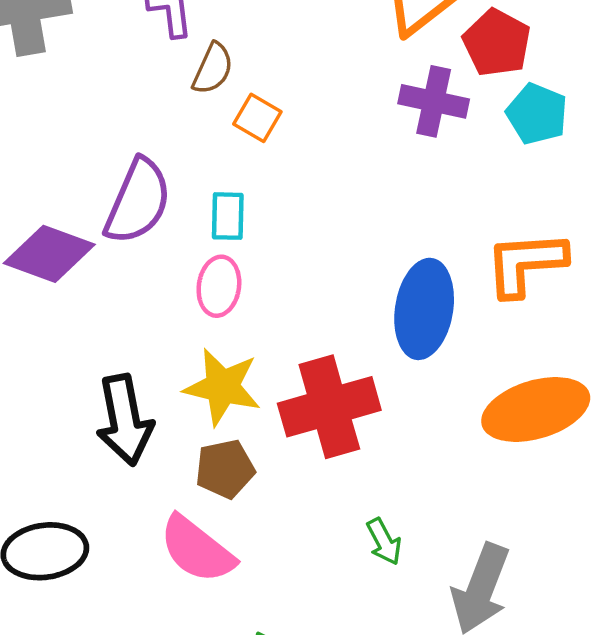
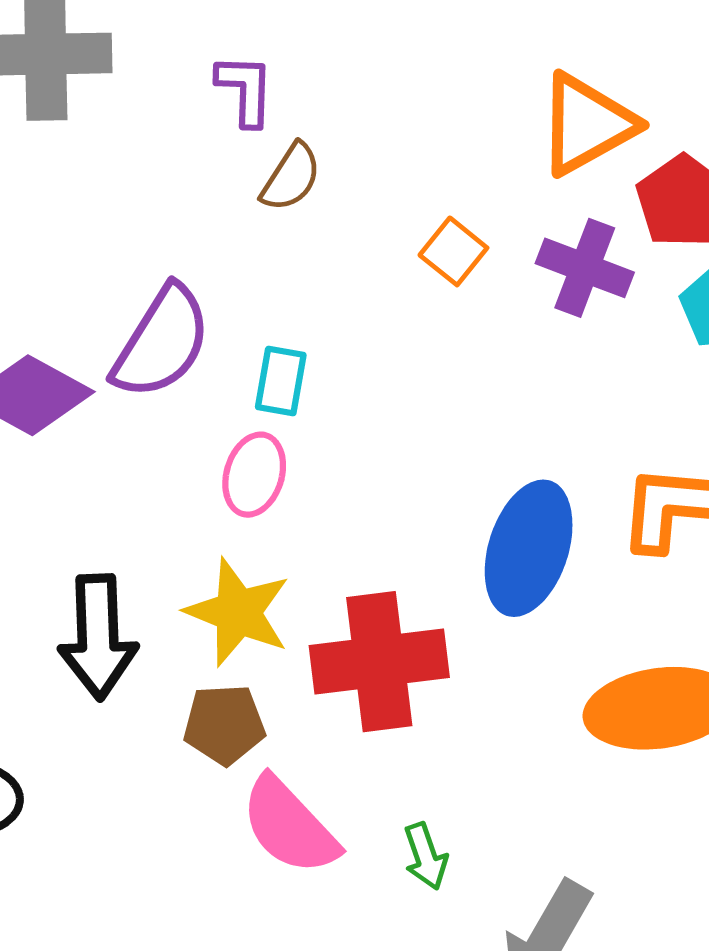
orange square: (257, 118) -> (453, 251), moved
pink semicircle: (197, 549) -> (289, 826), moved

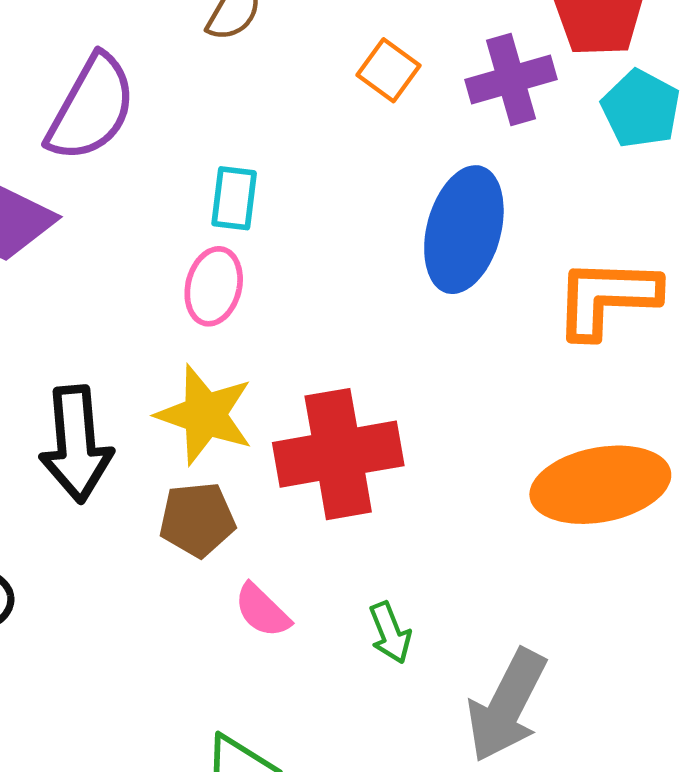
purple cross: (585, 268) -> (511, 79), turned -34
purple semicircle: (162, 342) -> (91, 108), moved
blue ellipse: (529, 548) -> (464, 230), moved
pink semicircle: (289, 826) -> (262, 611), size x0.6

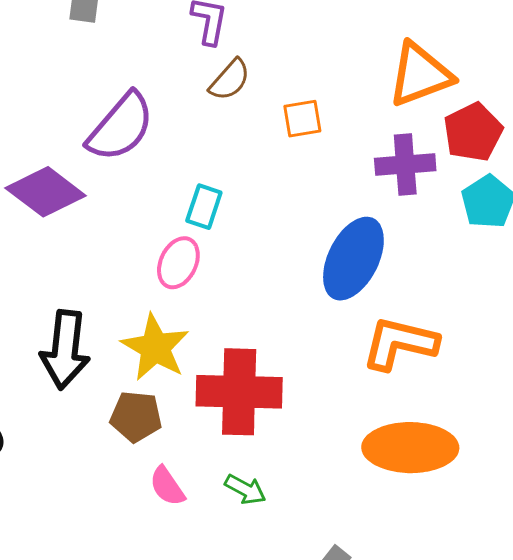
orange square: (388, 70) -> (302, 119), moved, turned 33
orange L-shape: (607, 298) -> (400, 343), moved
green arrow: (390, 633) -> (245, 489), moved, turned -51

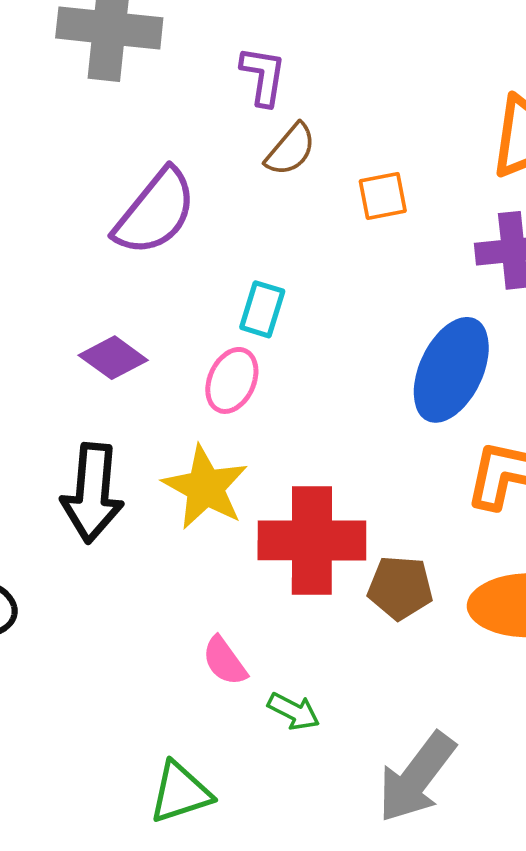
purple diamond: (46, 192) -> (113, 358), moved, size x0.7
brown pentagon: (136, 417) -> (400, 588), moved
green arrow: (245, 489) -> (294, 711), moved

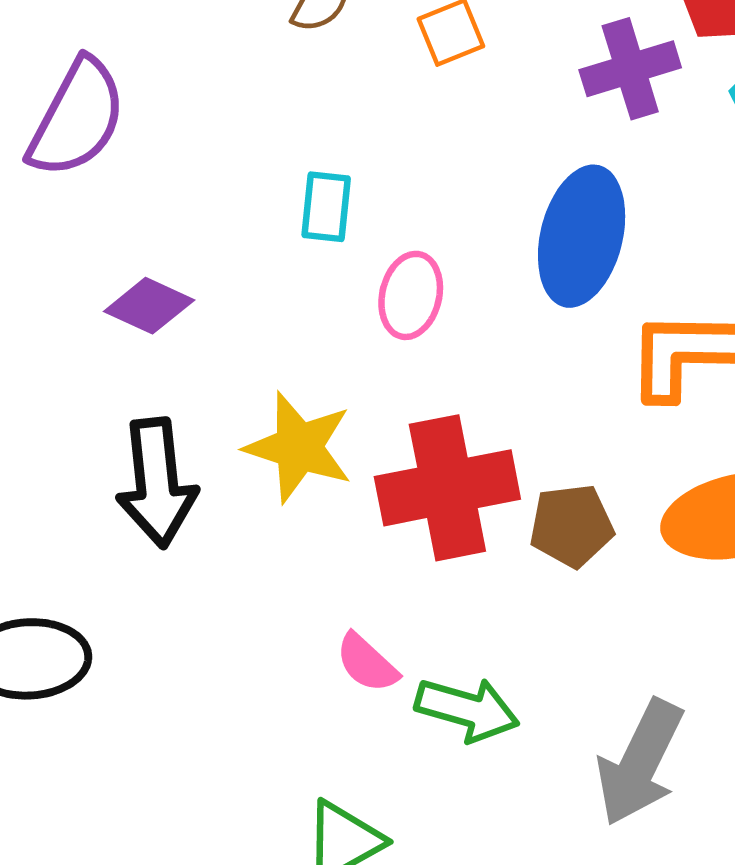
purple semicircle: (155, 212) -> (77, 118), moved
pink ellipse: (232, 380) -> (411, 295), moved
green arrow: (294, 711) -> (467, 709), size x1.5

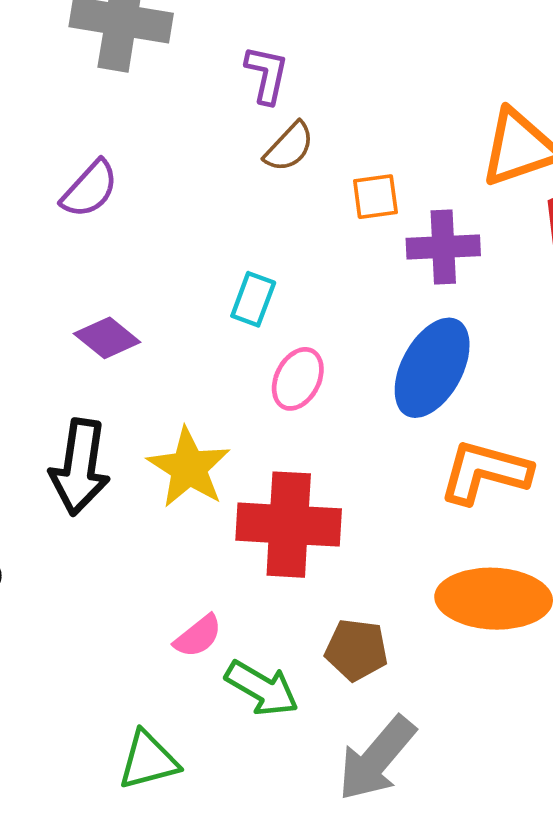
purple cross: (630, 69) -> (443, 247), moved
purple semicircle: (77, 118) -> (90, 189), size x0.7
brown pentagon: (571, 526) -> (356, 650), moved
pink semicircle: (367, 663) -> (198, 636), turned -96

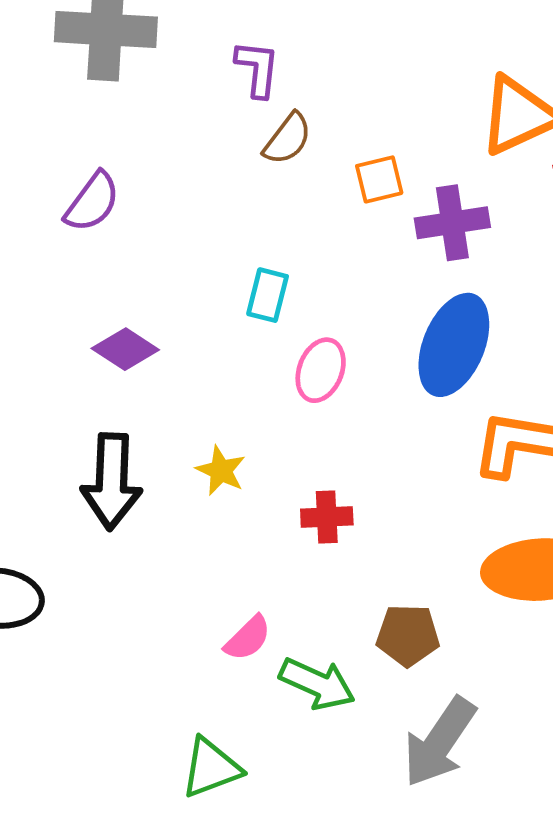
yellow star: (189, 468) -> (221, 471), size x0.6
red cross: (289, 525) -> (327, 517), size x0.5

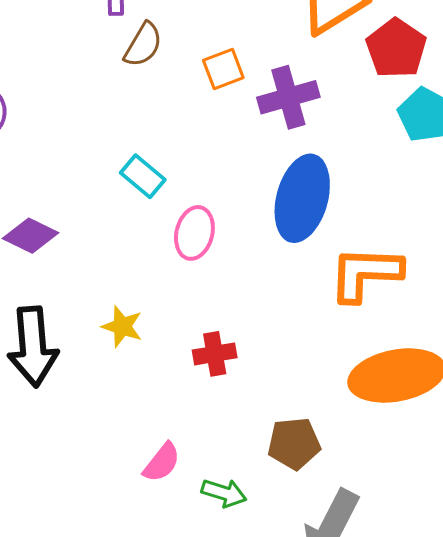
cyan rectangle: (268, 295) -> (143, 176), turned -57
green arrow: (317, 684) -> (224, 493), size x0.7

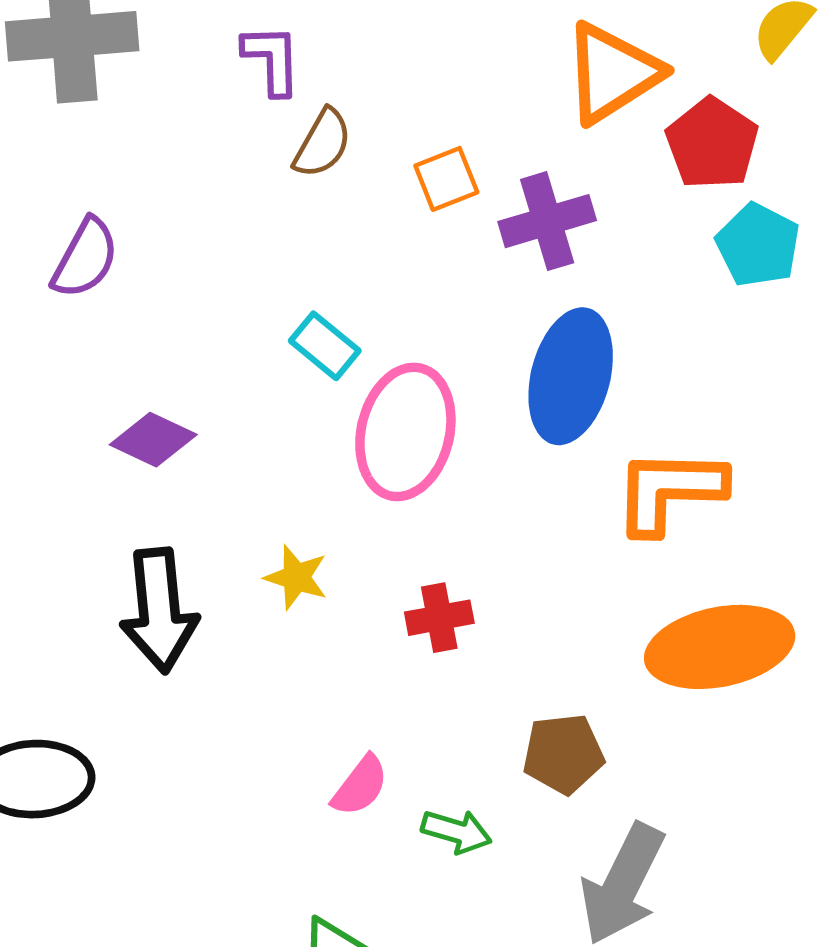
pink ellipse: (194, 233) -> (405, 432), size x1.6

